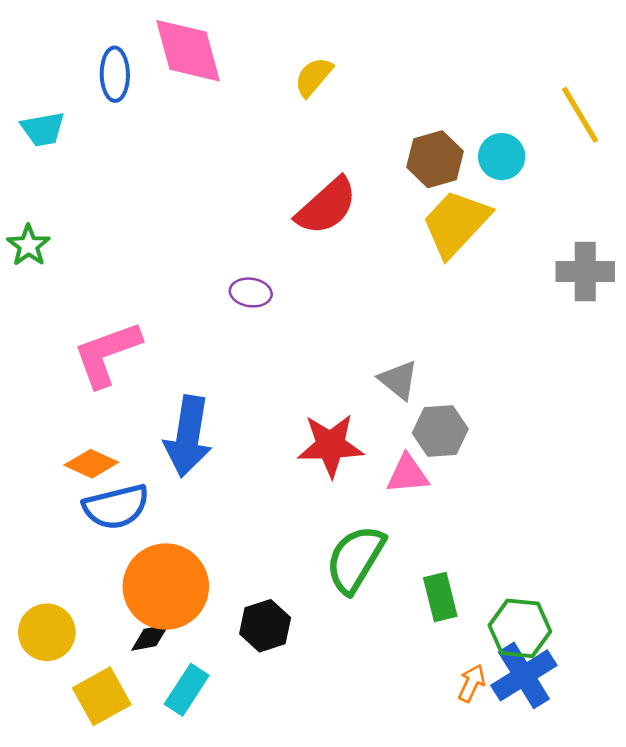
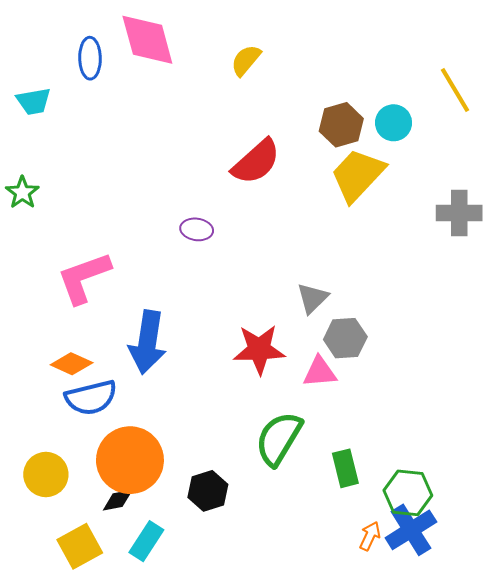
gray triangle: (398, 380) -> (313, 298), turned 36
yellow circle: (47, 632) -> (46, 474), moved

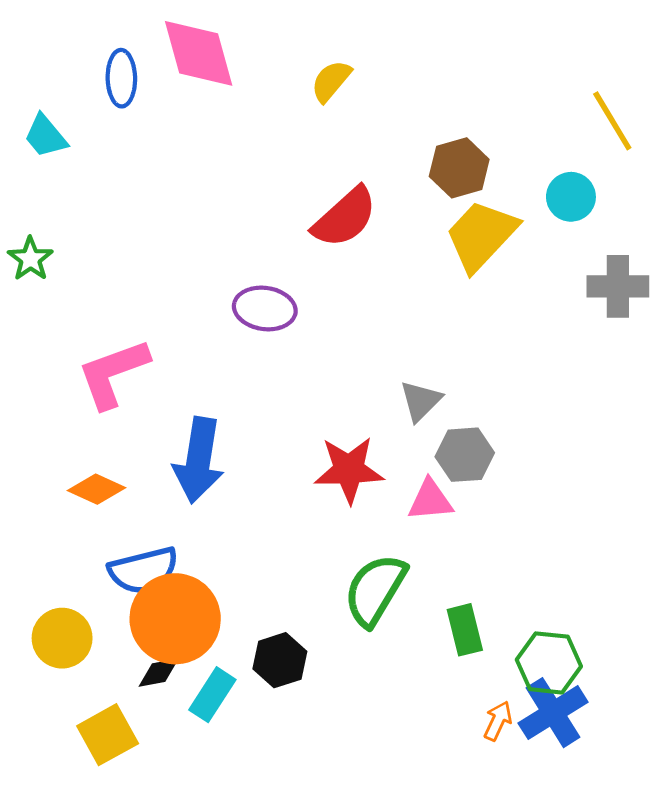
cyan trapezoid: (34, 101) -> (46, 136), turned 60
cyan circle: (394, 123) -> (571, 197), moved
purple ellipse: (197, 229) -> (265, 308), size x1.4
blue semicircle: (91, 398) -> (143, 571), moved
cyan rectangle: (146, 541) -> (212, 695), moved

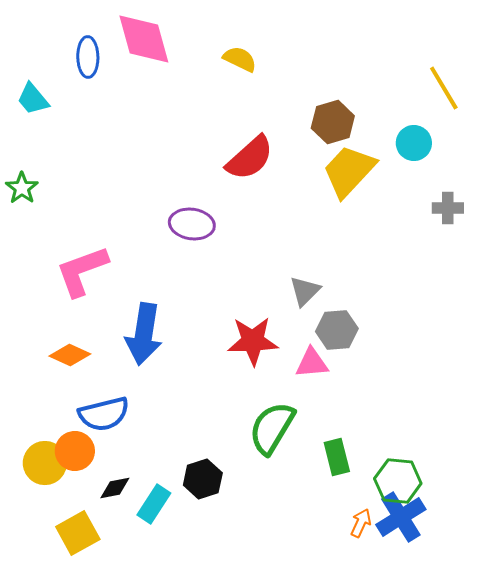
yellow semicircle: (331, 81) -> (240, 59), turned 76
gray cross: (618, 286) -> (448, 208), size x0.7
orange circle: (175, 619) -> (75, 451), moved, size x0.6

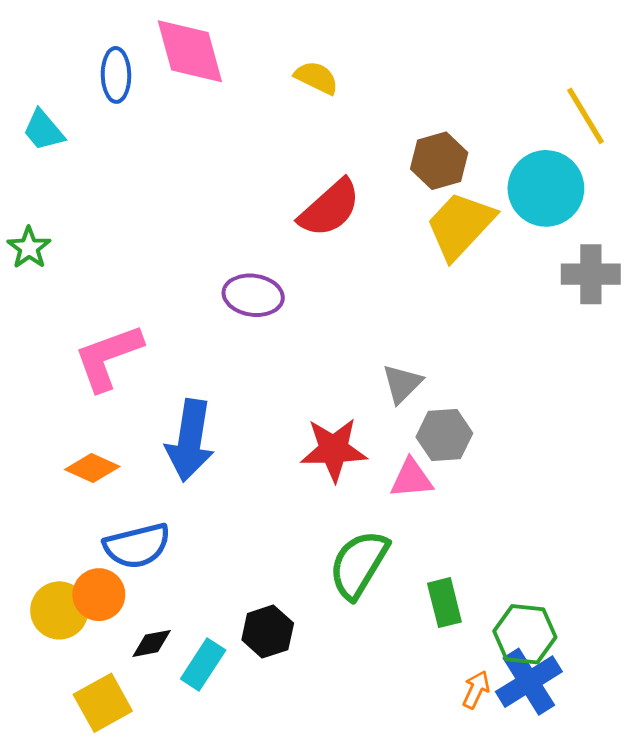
cyan circle: (414, 143) -> (546, 188), size x1.6
gray cross: (448, 208) -> (591, 274), size x1.4

